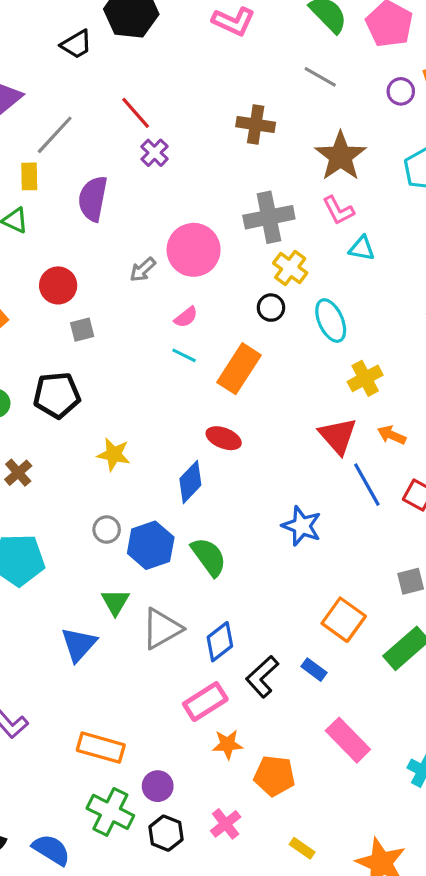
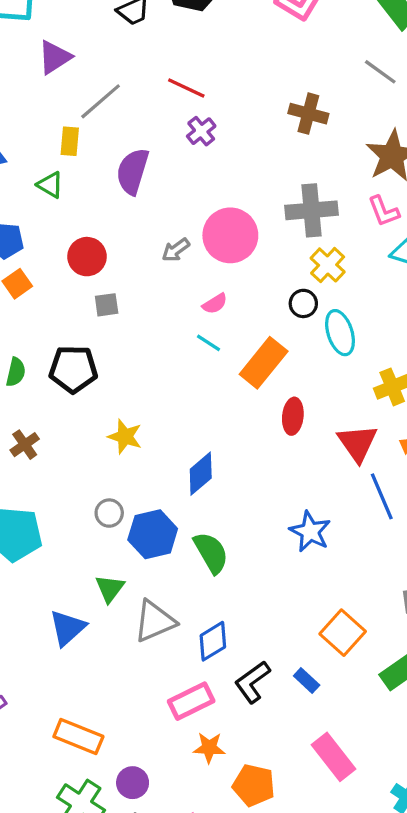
red line: (136, 113) -> (186, 88), turned -30
cyan ellipse: (331, 321) -> (340, 333), moved
red ellipse: (224, 438) -> (293, 416), moved, turned 68

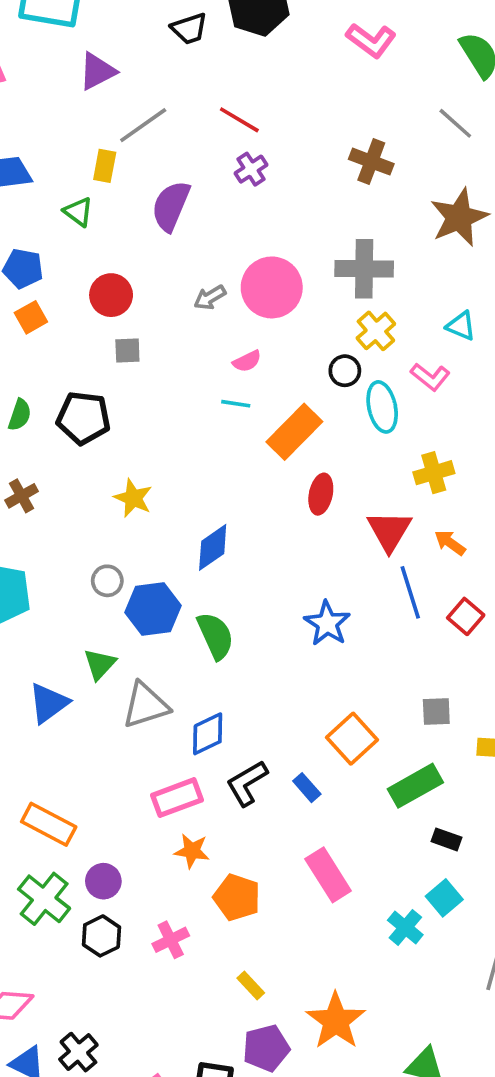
pink L-shape: (384, 211) -> (430, 377), moved, turned -36
cyan line: (209, 343) -> (236, 404), turned -30

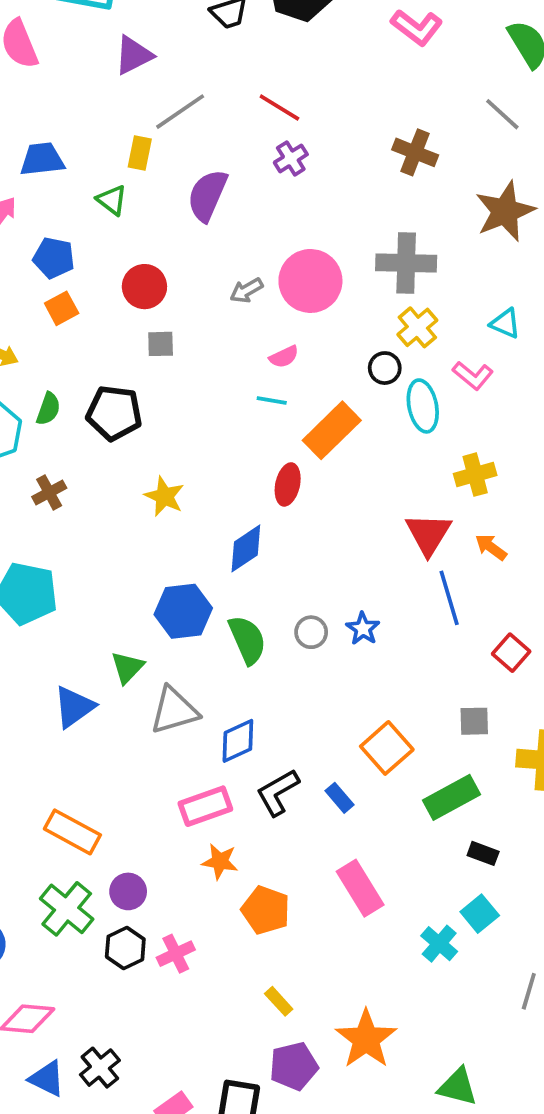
red ellipse: (321, 494) -> (288, 484), moved
gray circle: (107, 581) -> (311, 632), moved
red square: (466, 616) -> (511, 653), moved
blue star: (327, 623) -> (363, 629), size x0.7
pink cross: (171, 940) -> (176, 954), moved

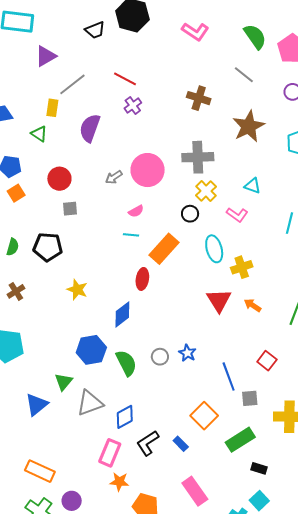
cyan ellipse: (423, 406) -> (214, 249), moved
blue line: (449, 598) -> (229, 377), moved
pink rectangle: (205, 806) -> (110, 453), turned -44

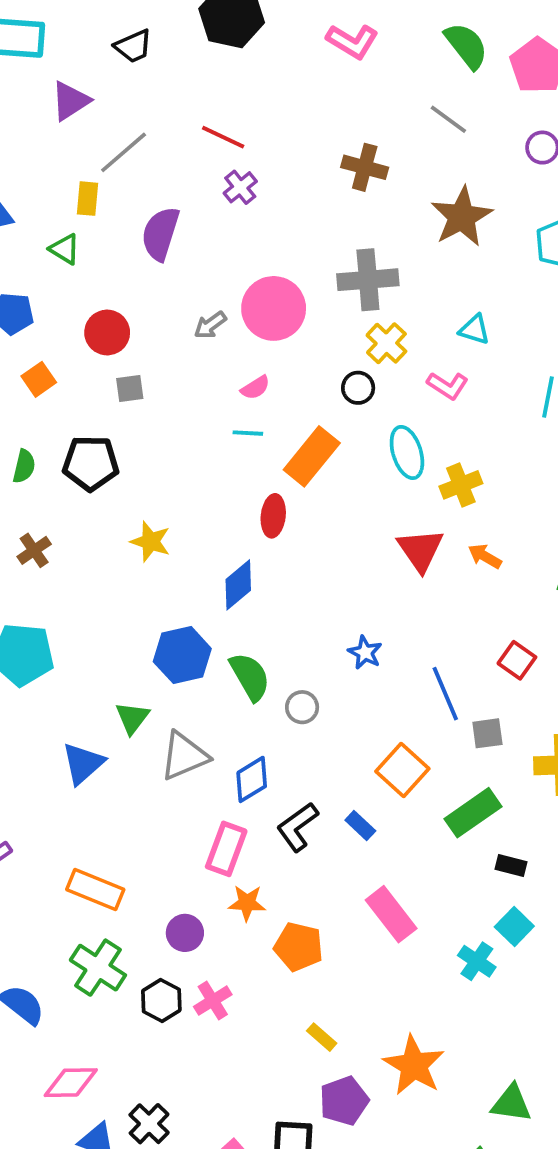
black trapezoid: (95, 30) -> (133, 46), moved
orange square: (16, 193) -> (39, 379), moved
gray circle: (160, 357) -> (302, 707), moved
purple circle: (72, 501) -> (185, 933), moved

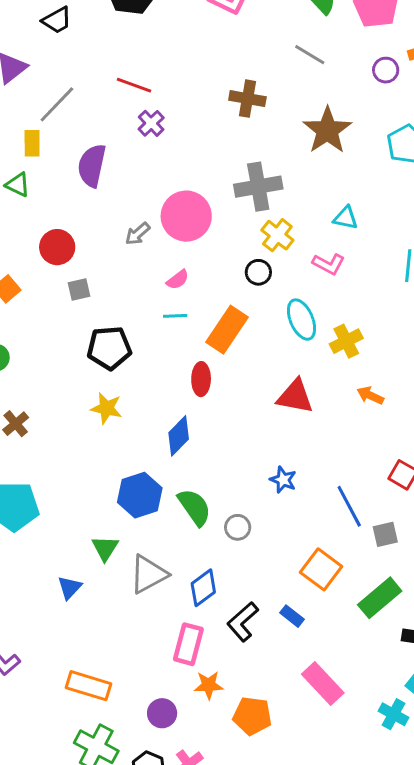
black pentagon: (91, 463) -> (109, 348), moved
red triangle: (420, 550) -> (295, 396), moved, turned -39
blue triangle: (83, 763) -> (70, 588), size x0.7

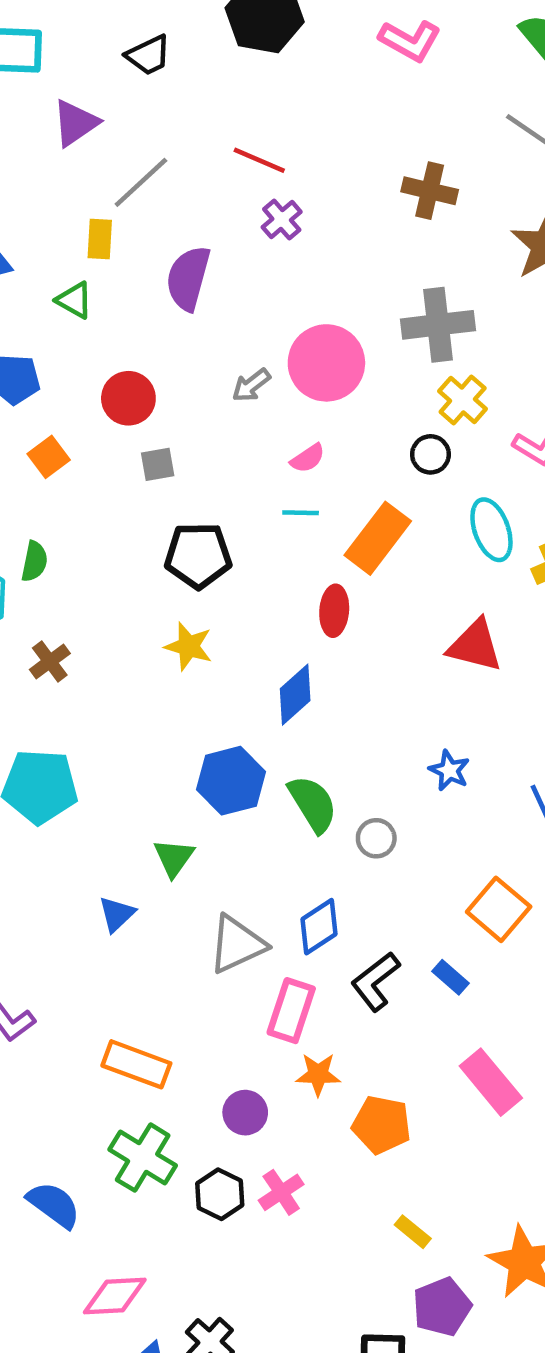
gray triangle: (149, 574) -> (237, 944), moved

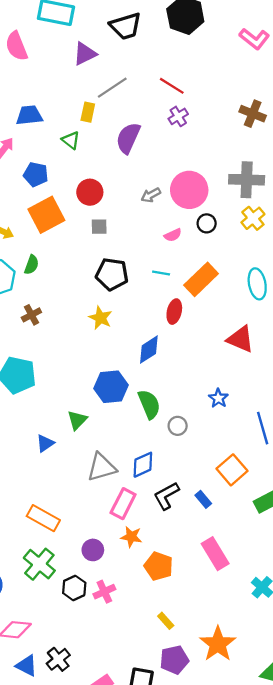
black trapezoid: (148, 55) -> (126, 26), size x1.4
black circle: (430, 454) -> (207, 223), moved
orange square: (49, 457) -> (46, 215), size x1.8
cyan line: (301, 513) -> (161, 273), moved

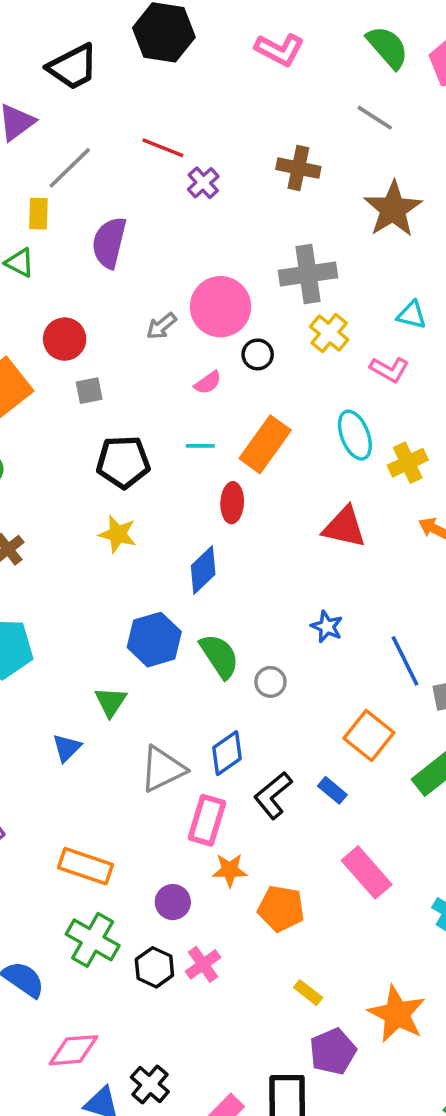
purple cross: (178, 116) -> (203, 183), moved

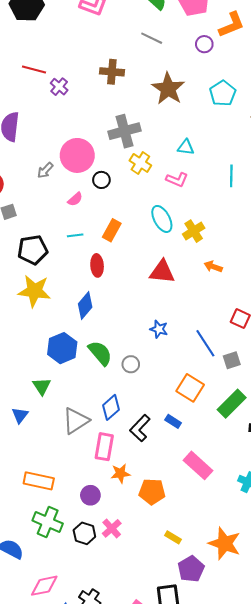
orange rectangle: (265, 444) -> (112, 230), size x0.7
yellow star: (118, 534) -> (34, 291), size x1.5

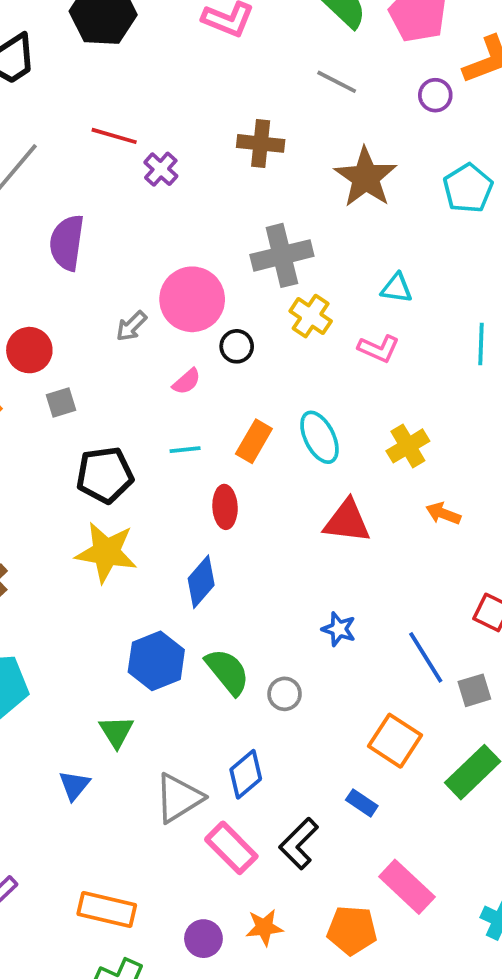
cyan ellipse: (162, 219) -> (319, 437), moved
black L-shape: (140, 428) -> (299, 844), moved
pink rectangle: (104, 447) -> (231, 848), turned -56
orange star: (120, 473) -> (264, 927), moved
orange pentagon: (152, 492) -> (352, 930), moved

